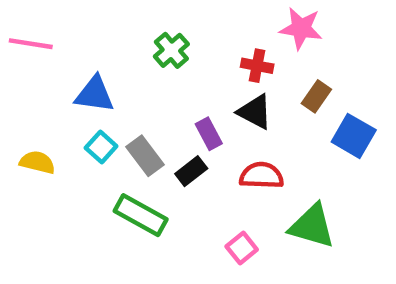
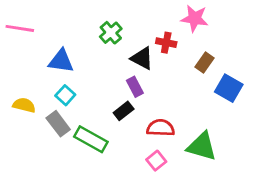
black triangle: (255, 112) -> (142, 58), moved
gray rectangle: (145, 156) -> (58, 124), moved
red semicircle: (261, 176) -> (161, 128), moved

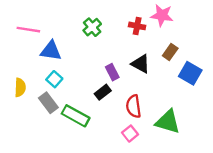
pink line: (20, 28) -> (28, 30), moved
red cross: (166, 43) -> (137, 26), moved
black triangle: (142, 58) -> (141, 64), moved
yellow semicircle: (24, 105) -> (20, 87), turned 78
red semicircle: (161, 128) -> (134, 106), turned -100

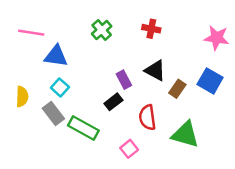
pink star: (162, 15) -> (217, 38), moved
brown rectangle: (170, 52) -> (177, 89), moved
pink square: (130, 134) -> (129, 149), moved

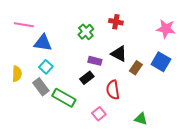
green cross: (102, 30) -> (86, 32), moved
purple rectangle: (124, 80) -> (95, 61), turned -48
green triangle: (185, 134) -> (141, 119), moved, size x0.6

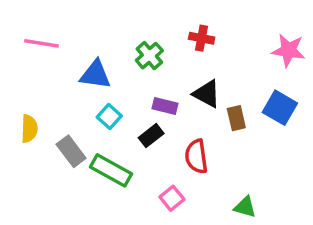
blue triangle: (43, 43) -> (95, 75), moved
cyan square: (46, 67) -> (109, 116), moved
brown rectangle: (136, 68) -> (236, 118), turned -48

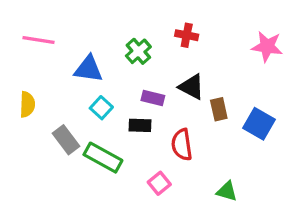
blue square: (280, 108) -> (259, 124), moved
yellow semicircle: (29, 129) -> (27, 104), moved
black rectangle: (151, 136) -> (140, 125), turned 40

